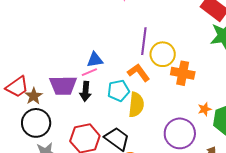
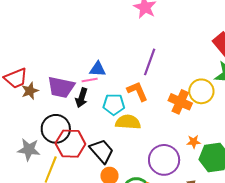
yellow circle: (163, 54) -> (201, 91), moved
yellow semicircle: (136, 105) -> (128, 122), turned -105
black circle: (36, 123) -> (56, 129), moved

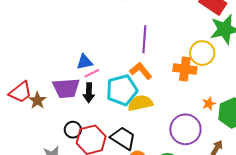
blue triangle: (98, 69) -> (84, 62), moved
cyan pentagon: (114, 104) -> (122, 90), size x1.4
black circle: (56, 129) -> (73, 130), size x0.6

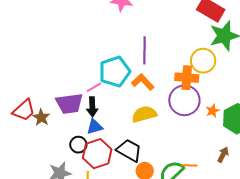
blue triangle: (84, 62) -> (95, 127), moved
cyan pentagon: (122, 90) -> (115, 72), moved
purple circle: (185, 129) -> (184, 100), moved

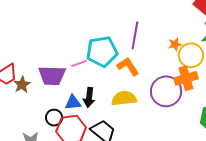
orange cross: (187, 78) -> (186, 78), moved, turned -30
black arrow: (92, 107) -> (89, 97), moved
orange star: (213, 111) -> (175, 44), moved

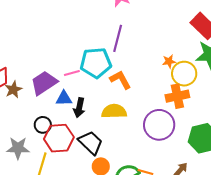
purple line: (135, 35) -> (118, 38), moved
purple trapezoid: (52, 76) -> (44, 83), turned 140
purple circle: (166, 91) -> (159, 125), moved
blue triangle: (73, 103) -> (64, 98), moved

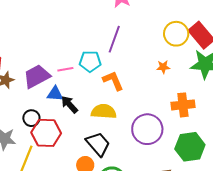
cyan pentagon: (96, 63) -> (90, 61), size x0.7
yellow circle: (184, 74) -> (176, 34), moved
orange cross: (177, 96) -> (183, 105), moved
black arrow: (79, 108) -> (69, 104), turned 120
black trapezoid: (91, 143) -> (98, 144), moved

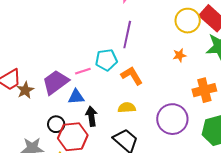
black arrow: (69, 104) -> (91, 116), moved, turned 42
yellow semicircle: (104, 111) -> (127, 108), size x0.7

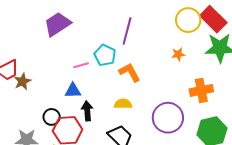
cyan pentagon: (106, 60) -> (105, 55), turned 30
purple trapezoid: (56, 82) -> (57, 24), moved

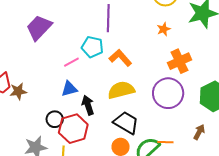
brown star: (22, 81) -> (18, 91), turned 30
orange cross: (201, 90) -> (179, 61), moved
yellow semicircle: (123, 104) -> (121, 90), size x1.5

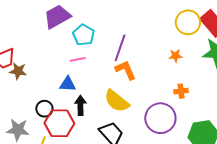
purple line: (108, 18) -> (120, 48), moved
cyan pentagon: (92, 47) -> (84, 35), moved
orange cross: (179, 61) -> (181, 91), size x0.6
yellow semicircle: (121, 90) -> (117, 101), turned -144

